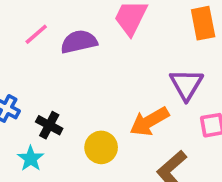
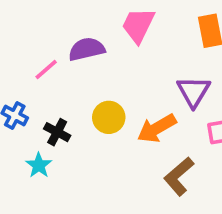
pink line: (36, 34) -> (46, 69), moved
yellow circle: (101, 147) -> (109, 117), moved

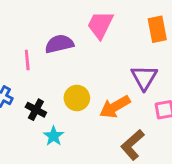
pink line: (46, 69) -> (27, 60), turned -54
cyan star: (39, 165) -> (53, 136), moved

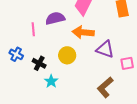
purple triangle: (144, 78) -> (105, 49), moved, turned -42
orange arrow: (115, 107) -> (83, 32), moved, turned 35

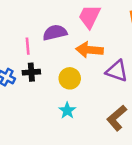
black cross: (39, 63) -> (31, 72), moved, turned -32
cyan star: (51, 81) -> (67, 111), moved

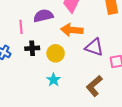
black cross: (31, 72) -> (32, 48), moved

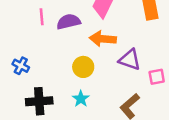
pink line: (21, 27) -> (42, 17), moved
black cross: (32, 48) -> (39, 101), moved, size x1.5

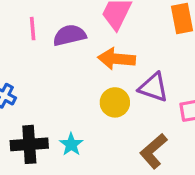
yellow circle: (83, 67) -> (115, 102), moved
cyan star: (81, 99) -> (71, 144), moved

